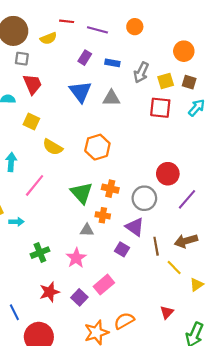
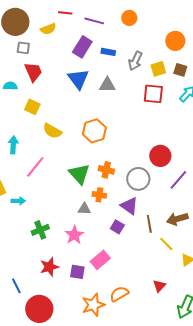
purple rectangle: (85, 58) -> (82, 47), size x1.5
purple square: (79, 297) -> (77, 272), turned -35

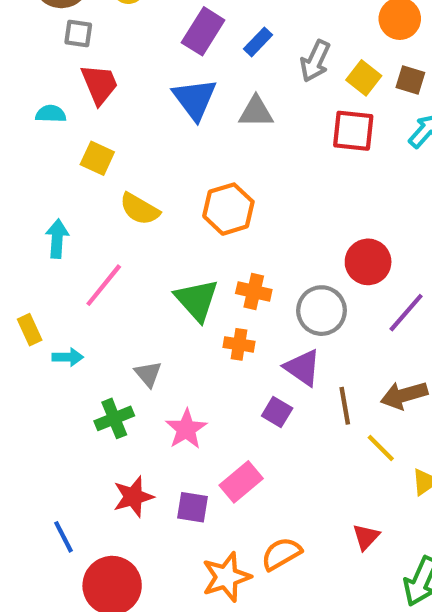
blue rectangle: (108, 52) -> (258, 42), turned -56
yellow square: (158, 69) -> (364, 78), turned -35
gray triangle: (84, 209) -> (148, 374), moved, turned 48

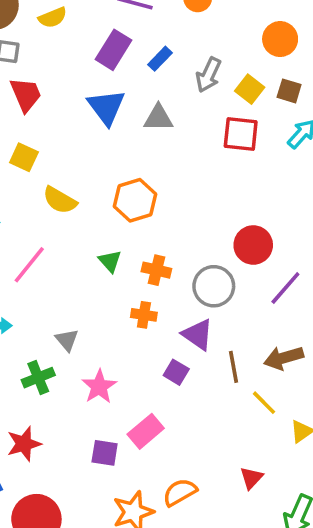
green triangle: (197, 300) -> (110, 261), moved, size x0.6
red star: (133, 497) -> (24, 444), moved

